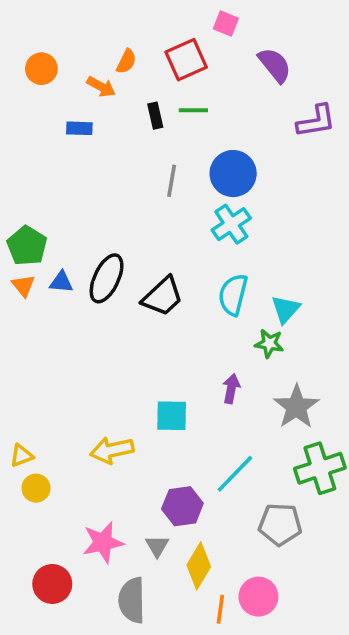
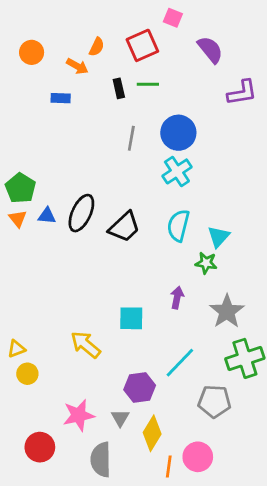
yellow arrow: (112, 450) -> (86, 345), turned 52

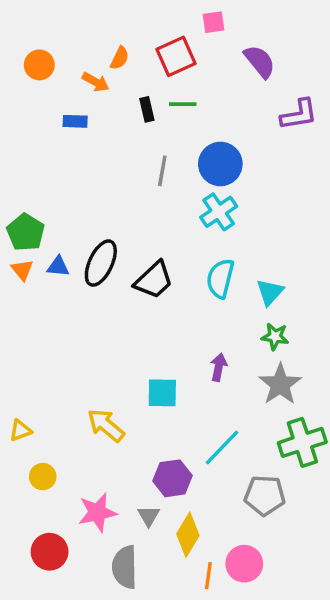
pink square: (173, 18) -> (214, 22), turned -30
green star: (206, 263) -> (275, 337), moved
yellow circle: (27, 374) -> (43, 477), moved

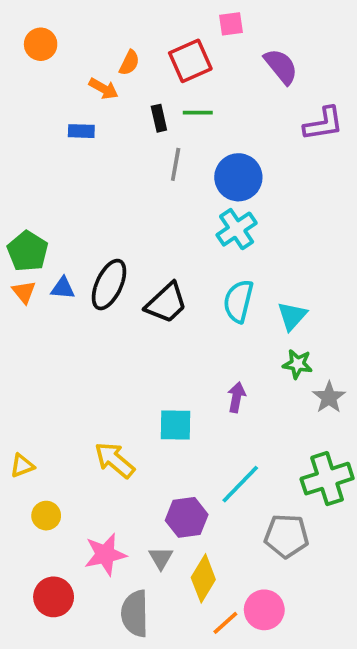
orange circle: (39, 65) -> (41, 44), moved
gray line: (162, 171) -> (176, 164), moved
gray star: (280, 384) -> (329, 397), moved, size x0.7
orange line: (208, 576) -> (225, 623), turned 40

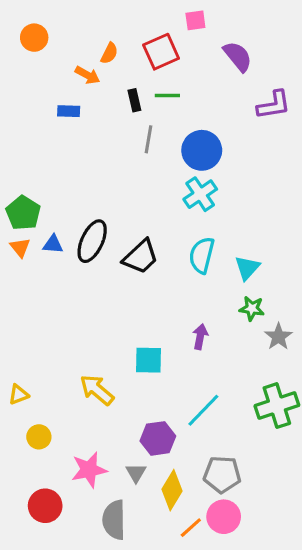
gray pentagon: (286, 536) -> (222, 474), moved

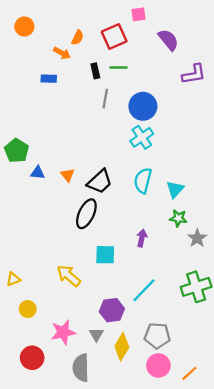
black ellipse: (92, 241) -> (86, 214), moved
orange triangle: (20, 247) -> (68, 175), moved
orange line: (191, 528) -> (189, 373), moved

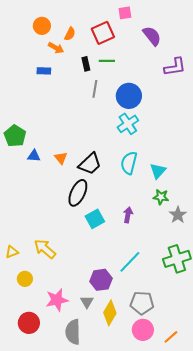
orange circle: (24, 27) -> (42, 26), moved
cyan square: (105, 255) -> (95, 219), moved, turned -30
yellow arrow: (69, 276) -> (45, 249), moved

